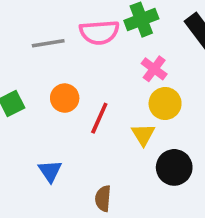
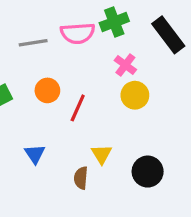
yellow triangle: (143, 135) -> (101, 154), moved
black circle: (174, 167) -> (148, 172), moved

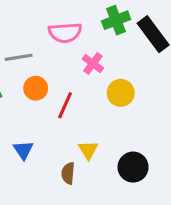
green cross: (114, 22) -> (116, 20), moved
gray line: (33, 43) -> (19, 57), moved
pink cross: (125, 65) -> (93, 63), moved

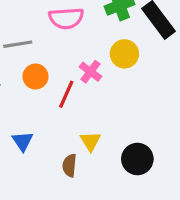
pink cross: (93, 63) -> (90, 72), moved
yellow circle: (121, 93) -> (124, 54), moved

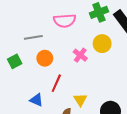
red line: (66, 94) -> (56, 83), moved
blue triangle: (23, 141) -> (36, 100), turned -32

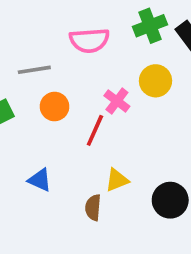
red line: (56, 83) -> (95, 130), moved
yellow triangle: (80, 100) -> (117, 180), turned 40

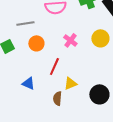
yellow circle: (156, 81) -> (100, 38), moved
red line: (95, 130) -> (54, 66), moved

